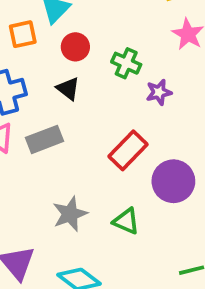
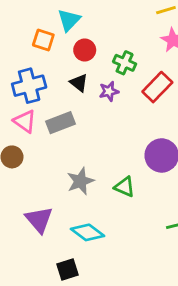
orange square: (23, 34) -> (43, 40), turned 30
purple star: (159, 92) -> (109, 91), moved
red rectangle: (128, 150) -> (157, 87), moved

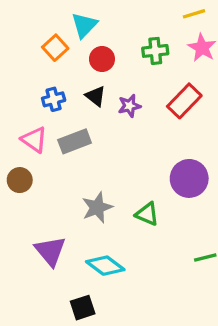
orange square: (43, 40) -> (55, 48), turned 30
green cross: (125, 63) -> (155, 51), moved, turned -30
blue cross: (29, 86) -> (54, 99), moved, size x0.6

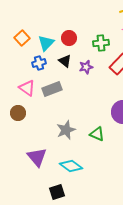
cyan triangle: (84, 25) -> (46, 43), moved
orange square: (55, 48) -> (22, 38), moved
green cross: (155, 51) -> (101, 43), moved

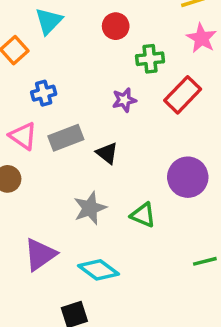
red circle: (69, 38) -> (116, 26), moved
cyan triangle: (46, 43) -> (49, 21), moved
black triangle: (65, 61) -> (107, 153), moved
purple triangle: (37, 157) -> (40, 254), turned 35

